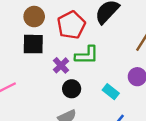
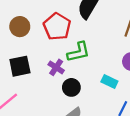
black square: (33, 44) -> (20, 66), moved

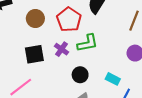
purple cross: (56, 67) -> (61, 49), moved
cyan rectangle: (109, 82) -> (113, 79), moved

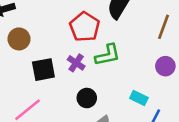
brown circle: (35, 18) -> (19, 39), moved
black circle: (80, 75) -> (87, 98), moved

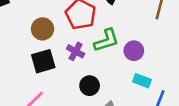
brown circle: (19, 39) -> (42, 29), moved
purple circle: (165, 66) -> (134, 51), moved

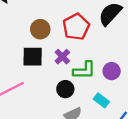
green L-shape: (106, 40) -> (84, 70), moved
cyan rectangle: (142, 81) -> (101, 100), moved

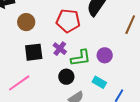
red pentagon: (76, 27) -> (68, 21), turned -30
brown circle: (40, 29) -> (26, 22), moved

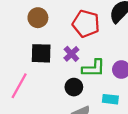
cyan rectangle: (99, 82) -> (110, 99), turned -32
pink line: (19, 83) -> (19, 86), turned -35

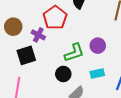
red pentagon: (86, 24) -> (55, 18), turned -30
purple cross: (71, 54) -> (38, 35), moved

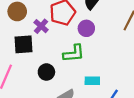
purple circle: (98, 46) -> (86, 28), moved
black circle: (63, 74) -> (46, 72), moved

